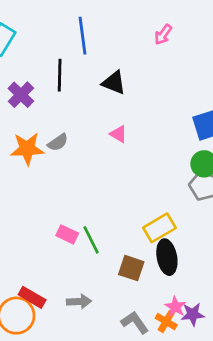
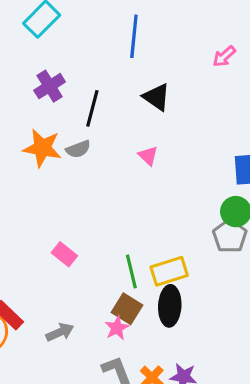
black line: (60, 75) -> (92, 108), moved
green line: (91, 240) -> (131, 272), moved
gray arrow: (79, 301) -> (60, 332), turned -35
pink star: (175, 307) -> (117, 328), moved

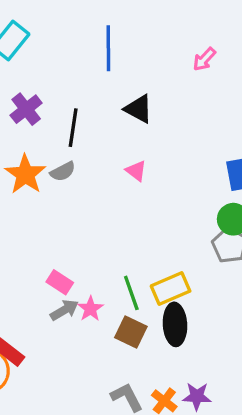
orange star: (42, 148) -> (25, 174), turned 30
pink star: (117, 328) -> (90, 309), moved
gray arrow: (60, 332) -> (64, 310), moved

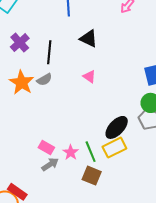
pink star: (90, 309) -> (71, 152), moved
black ellipse: (175, 324) -> (117, 127), moved, turned 50

